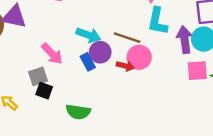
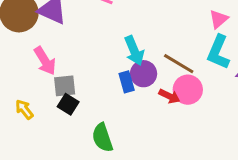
cyan arrow: (88, 35) -> (134, 51), turned 35
pink arrow: (52, 54) -> (45, 61), moved
green semicircle: (78, 112) -> (102, 138), turned 50

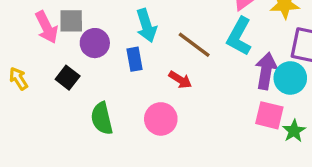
purple circle: (144, 74) -> (95, 43), moved
gray square: (65, 86) -> (71, 21), moved
pink circle: (188, 90) -> (161, 119), moved

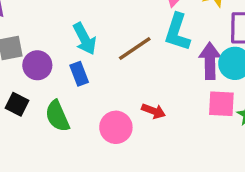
brown line: (194, 45) -> (135, 49), turned -60
red arrow: (180, 80) -> (154, 111), moved
green semicircle: (102, 118) -> (57, 116), moved

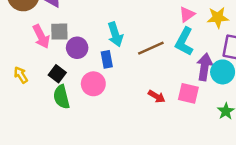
pink square: (221, 104) -> (188, 93), moved
green semicircle: (57, 116) -> (61, 97), moved
pink circle: (116, 127) -> (93, 84), moved

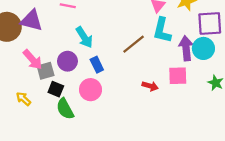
gray square: (59, 32) -> (46, 71), moved
cyan arrow: (115, 34) -> (84, 37), moved

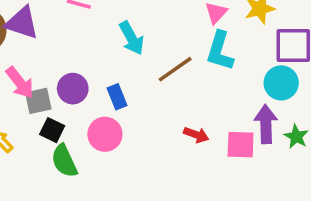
cyan arrow: (84, 37) -> (131, 38), moved
purple arrow: (186, 48) -> (266, 124), moved
pink square: (178, 76) -> (241, 145), moved

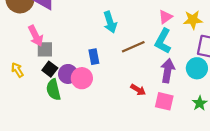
purple circle: (73, 89) -> (68, 74), moved
purple arrow: (266, 124) -> (168, 71), moved

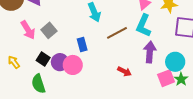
gray square: (45, 49) -> (49, 30), moved, turned -35
cyan circle: (197, 68) -> (175, 62), moved
green semicircle: (53, 90) -> (38, 84), moved
pink square: (164, 101) -> (166, 78), moved, turned -30

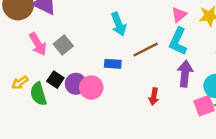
blue rectangle: (82, 45) -> (113, 64), moved, turned -72
yellow arrow: (14, 62) -> (20, 83), turned -88
red arrow: (124, 71) -> (154, 97), turned 72
green semicircle: (38, 84) -> (38, 94), moved

